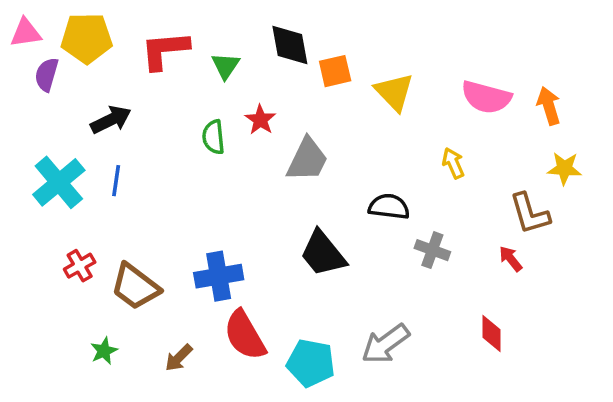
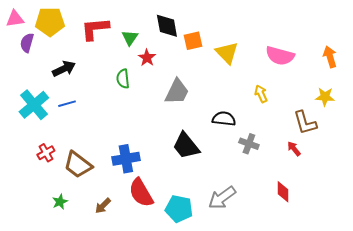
orange arrow: (549, 106) -> (330, 57), moved
red star: (260, 120) -> (147, 58), moved
blue line: (116, 181) -> (67, 104), turned 66

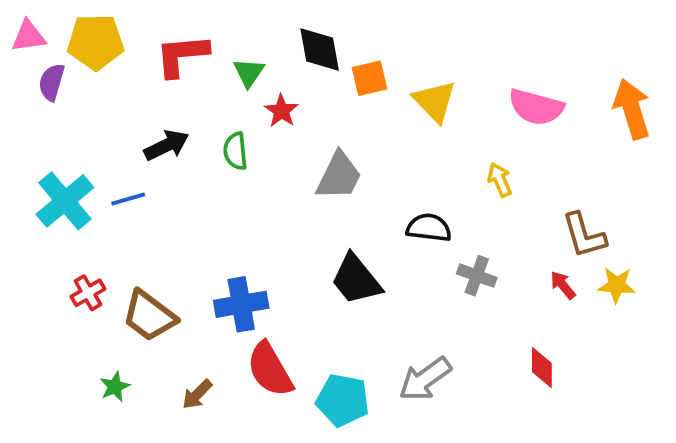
orange arrow: (330, 57) -> (632, 109), size x1.4
black arrow: (64, 69) -> (166, 145), moved
yellow star: (325, 97) -> (617, 285), moved

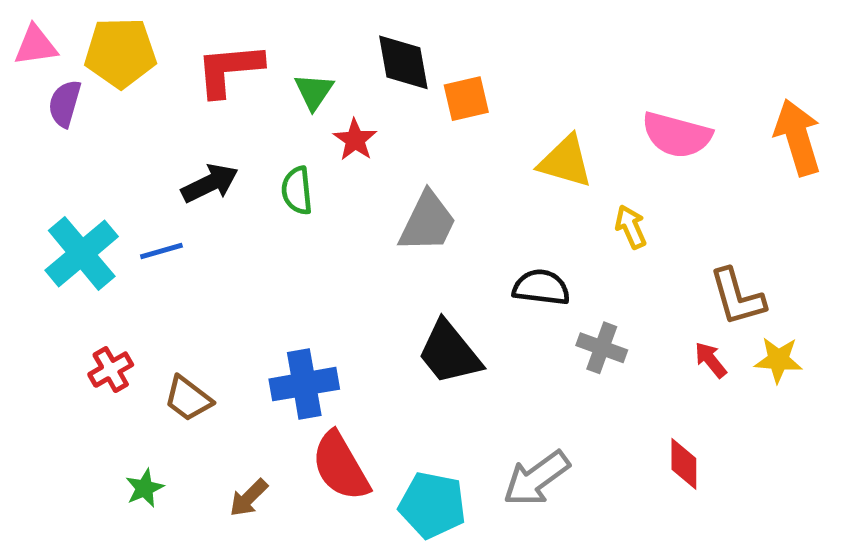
yellow triangle: (435, 101) -> (565, 162), moved, turned -30
brown trapezoid: (149, 316) -> (188, 399), size x0.7

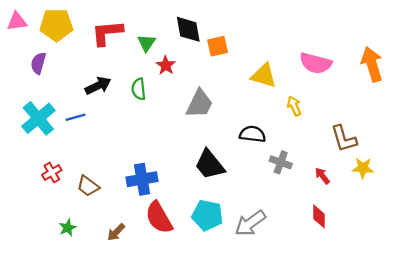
purple semicircle: (65, 103) -> (38, 63), moved
red arrow: (711, 360) -> (322, 176), moved
cyan pentagon: (432, 505) -> (207, 215), moved

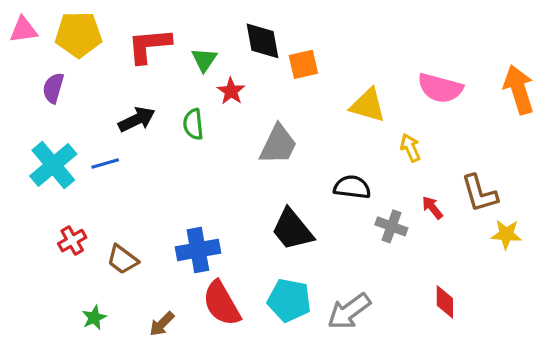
red arrow: (322, 176) -> (432, 208), moved

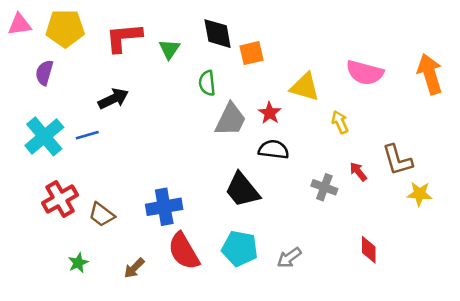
red star: (231, 91) -> (270, 113), moved
green semicircle: (193, 124) -> (207, 83), moved
black semicircle: (352, 187) -> (274, 149), moved
red cross: (72, 241) -> (60, 199), size x1.5
gray arrow: (349, 311) -> (289, 258), size x0.7

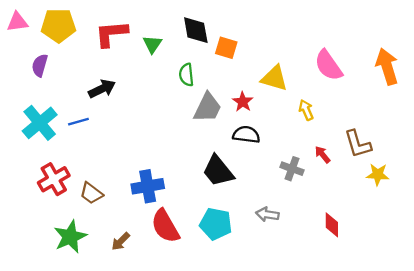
orange square: (251, 53) -> (226, 48), turned 30
pink semicircle: (365, 73) -> (328, 65), turned 40
gray arrow: (289, 258) -> (267, 214), moved, turned 45
green star: (78, 263) -> (70, 237), size x1.8

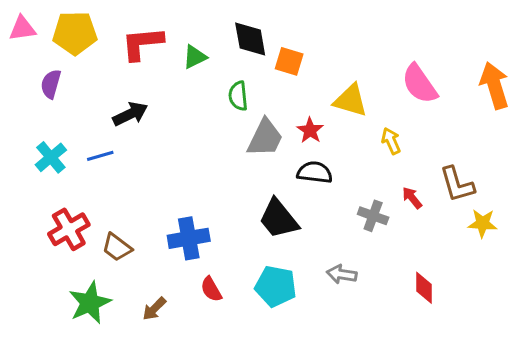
green triangle: (152, 44) -> (195, 57), turned 30
cyan cross: (40, 123) -> (51, 157), size x0.7
red semicircle: (165, 226) -> (211, 289), size x0.6

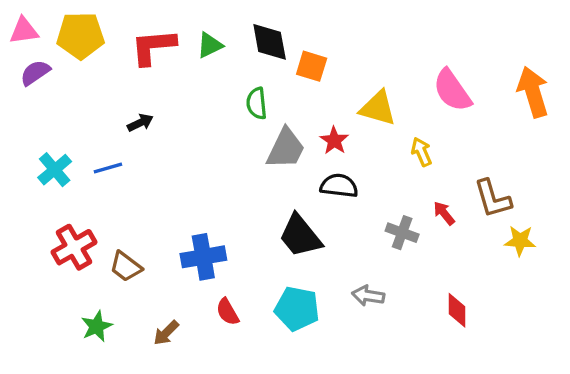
green triangle: (195, 57) -> (210, 45), moved
purple semicircle: (51, 84) -> (35, 73), moved, turned 40
black arrow: (130, 114) -> (140, 123), size x0.7
green star: (90, 303) -> (97, 326), size x0.7

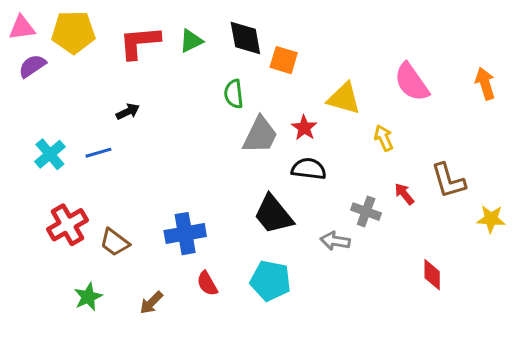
orange arrow: (533, 92) -> (485, 84), size x0.7
yellow star: (520, 241) -> (491, 219), moved
gray arrow: (368, 296) -> (335, 241), moved
red diamond: (457, 310) -> (432, 275), moved

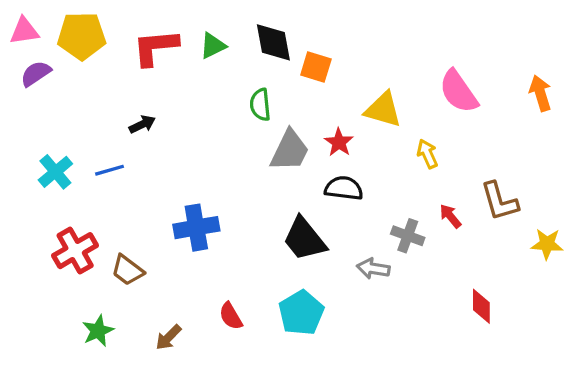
blue cross: (185, 234) -> (196, 228), moved
cyan pentagon: (270, 281) -> (301, 313), turned 30

